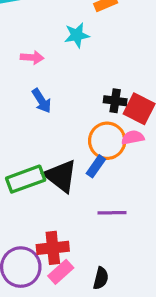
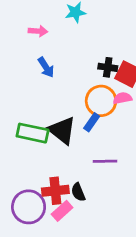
green rectangle: (26, 179) -> (33, 133), turned 32
black semicircle: (101, 278) -> (78, 192), moved, turned 144

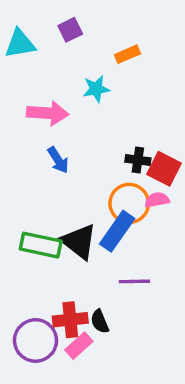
pink arrow: (38, 31) -> (48, 113), size x1.6
blue rectangle: (92, 122) -> (117, 231), size x1.6

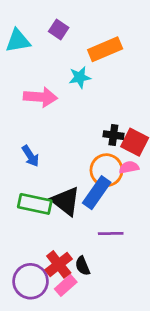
purple square: (70, 30) -> (59, 30), turned -30
orange rectangle: (127, 54) -> (105, 49), size x1.6
blue arrow: (58, 160) -> (31, 156), moved
red cross: (70, 320) -> (59, 264), turned -32

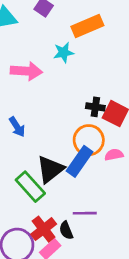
pink semicircle: (129, 167) -> (114, 155), moved
black triangle: (66, 201) -> (50, 169), turned 44
green rectangle: (35, 204) -> (30, 187), moved, turned 36
purple line: (111, 233) -> (85, 213), moved

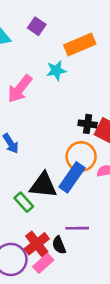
pink arrow: (26, 71) -> (20, 89), turned 124
black triangle: (50, 169) -> (43, 185), turned 44
green rectangle: (30, 187) -> (24, 202), size x0.7

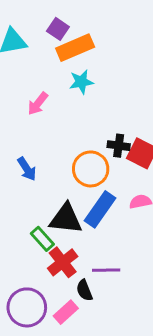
orange rectangle: (80, 44) -> (75, 48), moved
pink arrow: (20, 89) -> (38, 104), size x0.7
orange circle: (81, 157) -> (91, 169), moved
red cross: (37, 244) -> (63, 262), moved

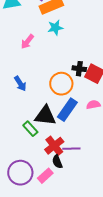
red cross: (63, 262) -> (54, 146), moved

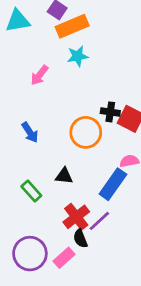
blue rectangle: (67, 110) -> (113, 184), moved
black triangle: (45, 116) -> (64, 176), size x0.6
green rectangle: (30, 129) -> (31, 191), moved
purple line: (71, 149) -> (99, 221), turned -42

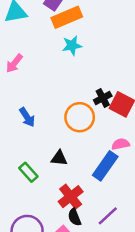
pink arrow: (39, 75) -> (14, 63), moved
black cross: (110, 112) -> (103, 98), turned -36
purple line: (99, 221) -> (108, 216), moved

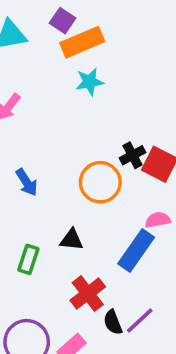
green rectangle: (28, 172) -> (28, 259), turned 60
black semicircle: (74, 217) -> (113, 322), moved

